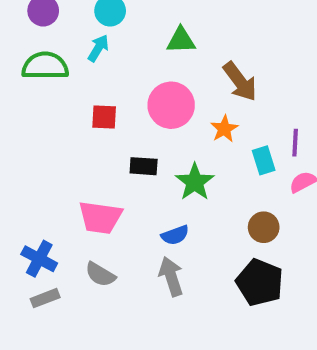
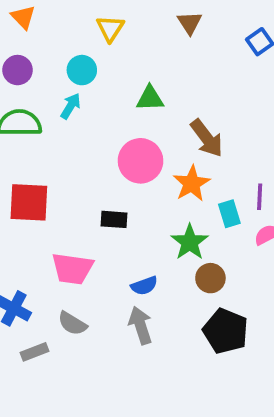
red square: (104, 117) -> (29, 202), moved, size x1.6
orange star: (224, 129) -> (192, 184), size x1.4
green star: (195, 182) -> (190, 242), moved
brown circle: (264, 227) -> (210, 278), moved
gray rectangle: (45, 298) -> (35, 352), moved

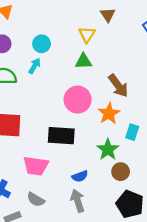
yellow triangle: (110, 28) -> (87, 34), moved
cyan rectangle: (229, 214) -> (132, 132), turned 35
black rectangle: (114, 219) -> (61, 136), size x1.6

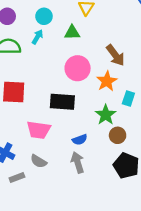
green triangle: (83, 61) -> (72, 33), moved

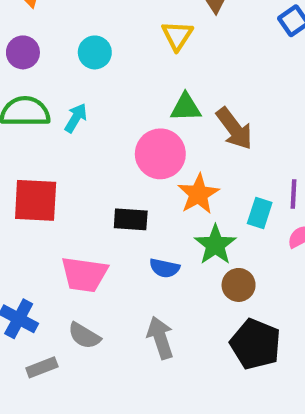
green triangle: (72, 33) -> (186, 107), moved
cyan arrow: (37, 37) -> (76, 118), moved
orange star: (107, 81) -> (198, 194), moved
black rectangle: (62, 102) -> (131, 219), size x0.7
blue semicircle: (80, 140) -> (165, 268), moved, turned 32

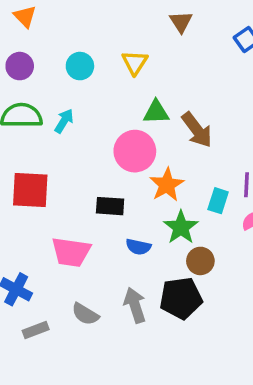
yellow triangle: (177, 35) -> (135, 63), moved
gray semicircle: (84, 336) -> (85, 314), moved
black pentagon: (255, 344) -> (181, 298), moved, turned -30

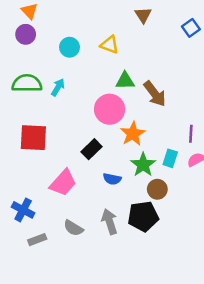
yellow triangle: (135, 63) -> (110, 45), turned -42
purple circle: (20, 66) -> (26, 34), moved
cyan rectangle: (218, 201) -> (170, 158), moved
black rectangle: (110, 206) -> (91, 149), turned -48
pink trapezoid: (71, 252) -> (63, 183), turned -56

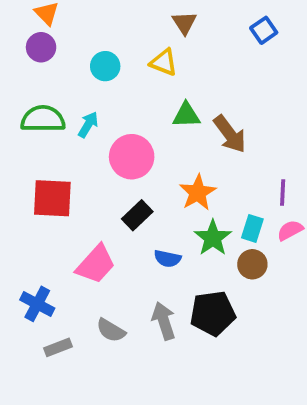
brown triangle: (143, 15) -> (184, 23), moved
blue square: (191, 28) -> (264, 30), moved
pink circle: (110, 109) -> (132, 157), moved
brown circle: (157, 189) -> (252, 264), moved

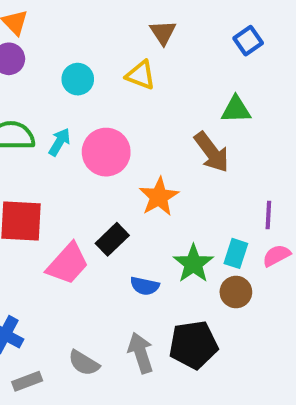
green triangle: (186, 115) -> (236, 110), moved
pink circle: (132, 157) -> (106, 152), moved
orange star: (198, 193) -> (159, 197), moved
pink trapezoid: (96, 264) -> (68, 264), moved

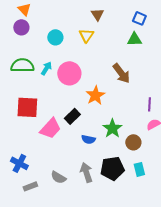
blue square: (248, 41) -> (139, 18), turned -32
yellow triangle: (141, 75) -> (86, 35), turned 42
green triangle: (236, 110) -> (134, 39), moved
cyan rectangle: (236, 253) -> (139, 169), moved, turned -32

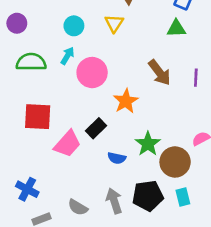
purple circle: (21, 27) -> (17, 23), moved
cyan arrow: (46, 68) -> (67, 56), moved
purple line: (149, 104) -> (196, 78), moved
brown circle: (133, 142) -> (175, 162), size x1.5

